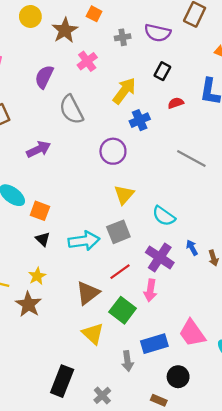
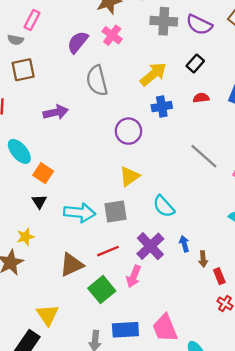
gray cross: (123, 37) -> (164, 21), size x1.6
pink cross: (87, 61) -> (112, 35), moved, turned -30
yellow triangle: (93, 334) -> (48, 315), moved

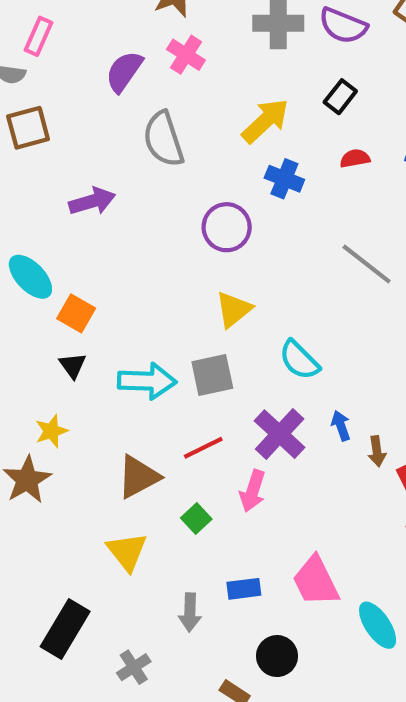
blue cross: (162, 107) -> (284, 179), turned 36
green square: (102, 290) -> (196, 519), size x0.6
yellow triangle: (48, 315) -> (127, 551), moved
blue rectangle: (125, 330) -> (244, 589), size x0.7

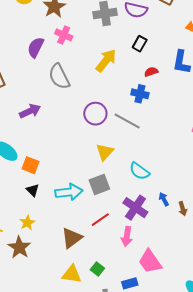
blue cross: (284, 179) -> (140, 94), moved
gray line: (367, 264) -> (127, 121), moved
green square: (196, 519) -> (97, 269), moved
yellow triangle: (127, 551) -> (72, 274), turned -35
pink trapezoid: (316, 581) -> (150, 262), moved

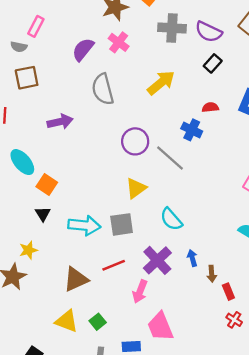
black rectangle: (140, 44) -> (213, 63), moved

